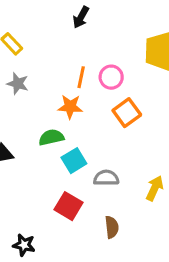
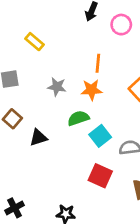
pink circle: (111, 77) -> (121, 25), moved
gray star: (18, 84) -> (57, 87), moved

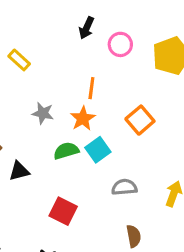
orange star: (91, 90) -> (83, 118), turned -30
cyan square: (100, 136) -> (98, 150), moved
red square: (100, 176) -> (63, 211), moved

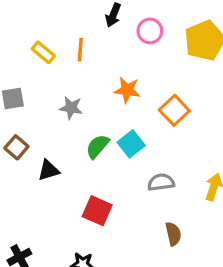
orange line: (91, 88) -> (80, 50), moved
orange star: (83, 118) -> (127, 90), moved, turned -30
green semicircle: (66, 151) -> (98, 146), turned -30

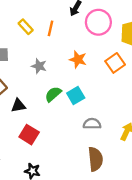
pink circle: (150, 31) -> (98, 22), size x1.5
orange square: (174, 110) -> (115, 63), moved
red square: (97, 211) -> (29, 135), moved
brown semicircle: (173, 234) -> (95, 159), size x1.5

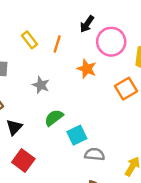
orange star: (78, 59) -> (87, 69), moved
cyan square: (76, 96) -> (77, 135), moved
black triangle: (18, 106) -> (14, 127), turned -42

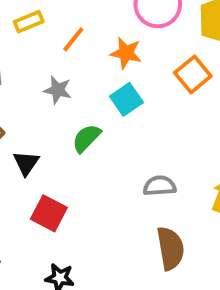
yellow rectangle: (30, 40) -> (29, 22), turned -66
orange line: (57, 44) -> (73, 39), moved, turned 30
cyan square: (77, 135) -> (126, 99), moved

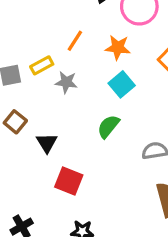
yellow rectangle: (29, 22) -> (42, 65), moved
green semicircle: (86, 138) -> (108, 126), moved

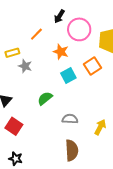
orange line: (75, 41) -> (36, 34), moved
cyan square: (122, 84) -> (68, 76), moved

